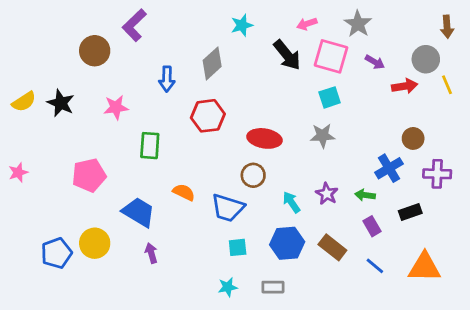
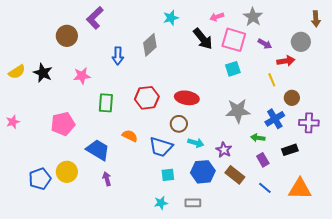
yellow line: (447, 85) -> (272, 80), moved
red hexagon: (208, 116) -> (147, 98), moved
gray star: (323, 136) -> (238, 111), moved, size x1.4
purple star: (327, 194) -> (224, 150), moved
cyan arrow: (291, 202) -> (196, 143), moved, turned 140

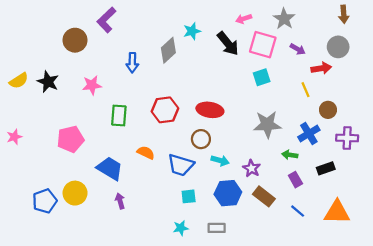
cyan star: (171, 18) -> (192, 31), moved
brown arrow: (316, 19) -> (344, 14), moved

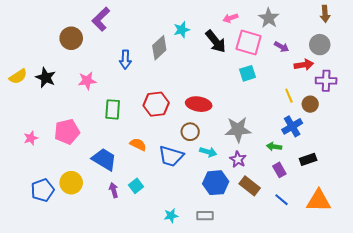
yellow line: (306, 90) -> (289, 96), moved
gray star: (267, 124) -> (238, 130), moved
pink star: (14, 137) -> (31, 138), moved
purple cross: (347, 138) -> (326, 81), moved
cyan square: (189, 196) -> (136, 186), moved, turned -32

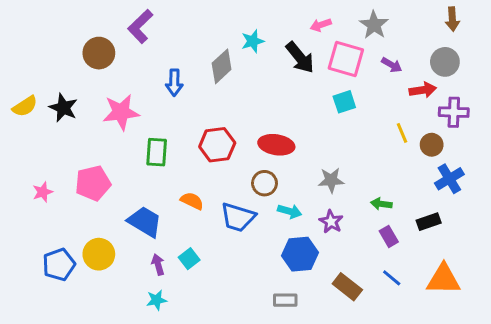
pink star: (87, 81) -> (121, 112), size x1.4
blue cross: (292, 126) -> (449, 179), moved
gray star: (238, 130) -> (331, 180), size x0.7
brown rectangle: (250, 186) -> (347, 287), moved
cyan star: (171, 216) -> (157, 300), moved

